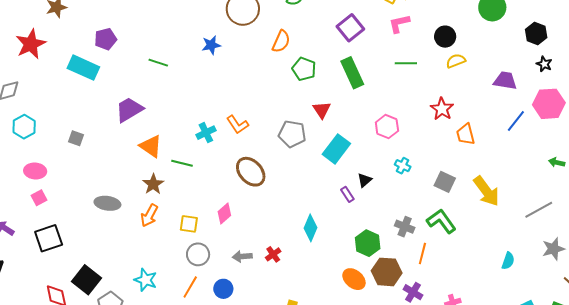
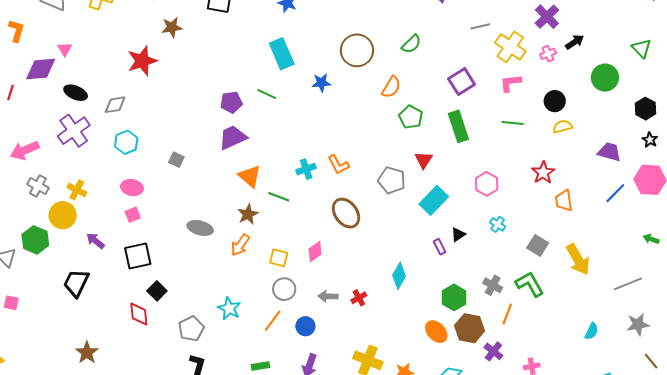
purple pentagon: (106, 39) -> (231, 102), moved
cyan rectangle: (83, 68) -> (282, 54), moved, turned 36
black square: (86, 280) -> (157, 291), moved, size x0.7

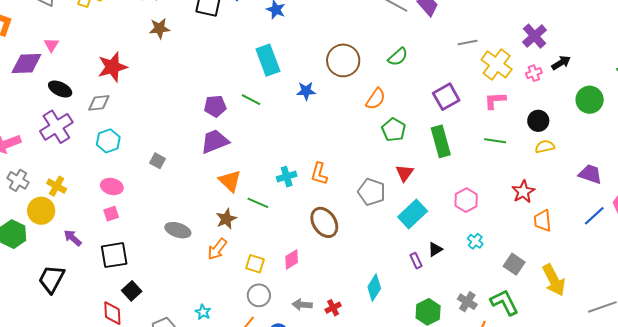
red star: (142, 61) -> (112, 67), moved
orange L-shape: (338, 165) -> (319, 174), turned 40
cyan star: (229, 308) -> (203, 312), size x0.7

